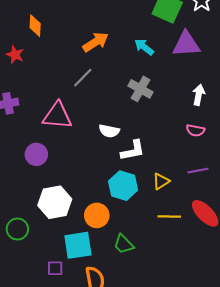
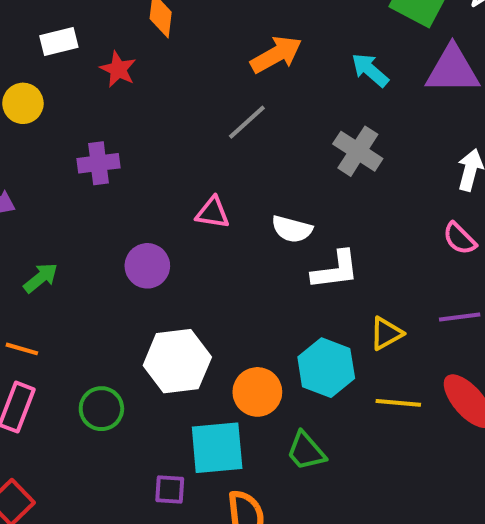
pink triangle: (57, 116) -> (213, 213), moved, size x0.6
pink semicircle: (195, 130) -> (460, 239), turned 30
cyan hexagon: (123, 186) -> (326, 368), moved

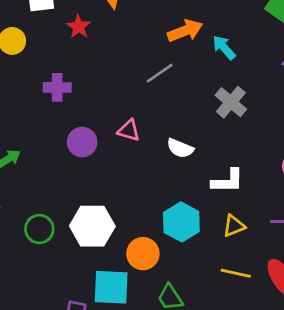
cyan arrow: (370, 70) -> (224, 48), moved
purple circle: (147, 266) -> (82, 142), moved
white L-shape: (335, 270) -> (228, 181), moved
cyan hexagon: (326, 368) -> (181, 222), moved
green circle: (101, 409) -> (39, 229), moved

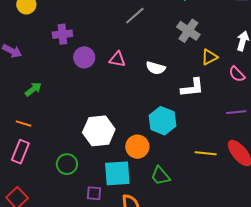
purple circle: (82, 142) -> (84, 57), moved
yellow triangle: (234, 226) -> (209, 57), moved
green circle: (39, 229) -> (67, 164), moved

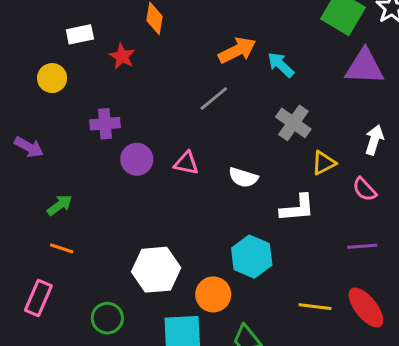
orange line: (23, 124) -> (62, 248), moved

